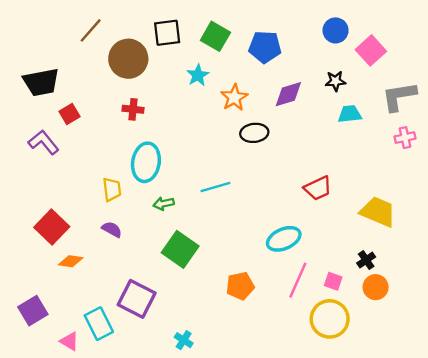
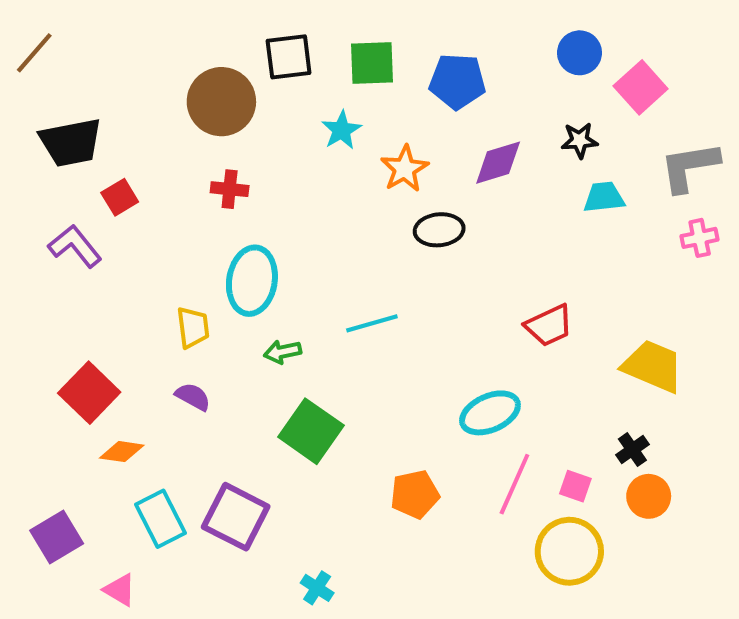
brown line: (91, 30) -> (34, 53), moved
green square: (215, 36) -> (372, 63), turned -32
cyan rectangle: (99, 324) -> (160, 519), moved

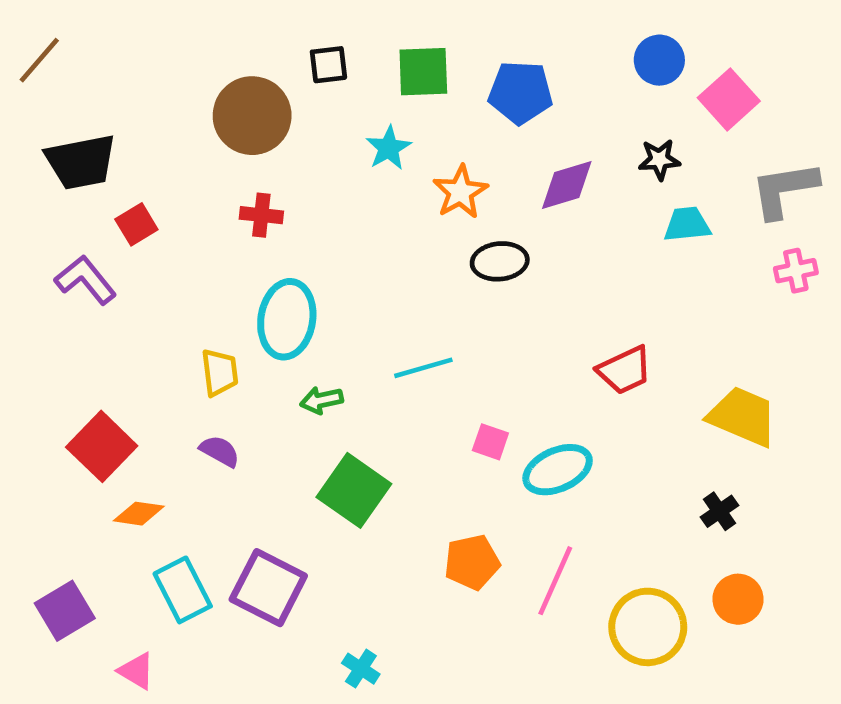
black square: (289, 57) -> (328, 65), size x0.7
pink line: (514, 484) -> (555, 581), moved
pink square: (575, 486) -> (490, 442), moved
orange circle: (649, 496) -> (738, 599), moved

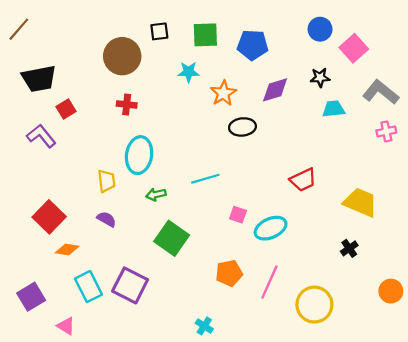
cyan star: (389, 148) -> (189, 72), turned 30
gray L-shape: (784, 190) -> (381, 92), turned 48
orange circle: (738, 599) -> (391, 291), moved
cyan cross: (361, 669) -> (204, 326), moved

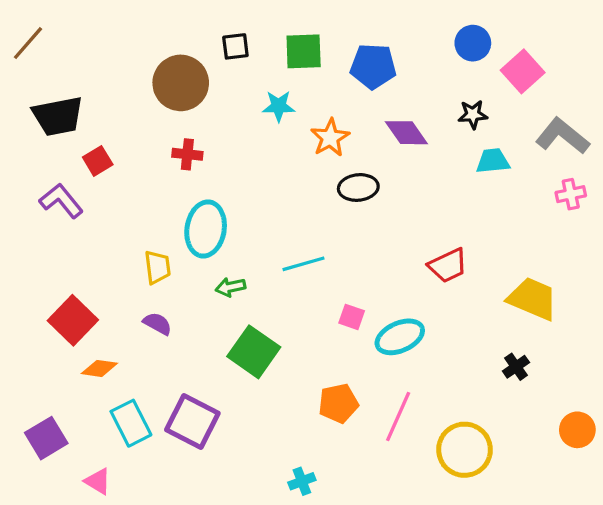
purple diamond: (275, 90) -> (406, 133), turned 72
cyan cross: (204, 326) -> (302, 481), turned 36

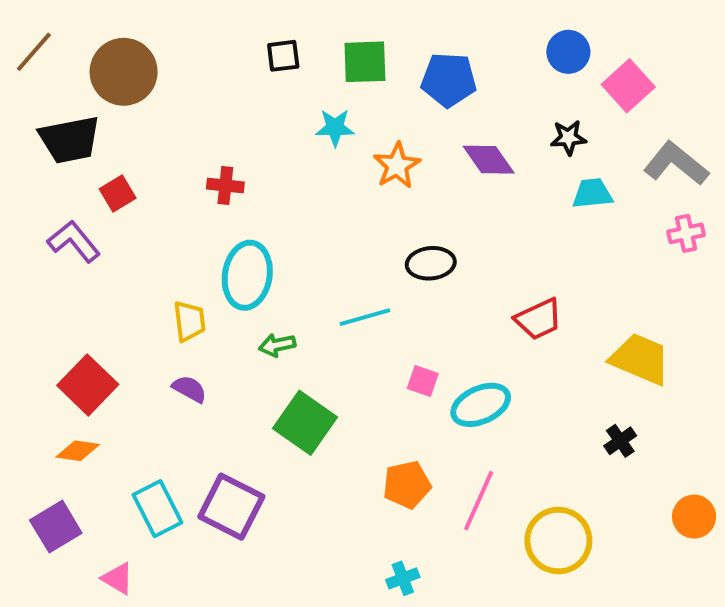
brown circle: (181, 83) -> (124, 72), moved
black ellipse: (358, 187) -> (431, 263), moved
orange diamond: (99, 368) -> (78, 451), moved
cyan cross: (302, 481) -> (403, 578), moved

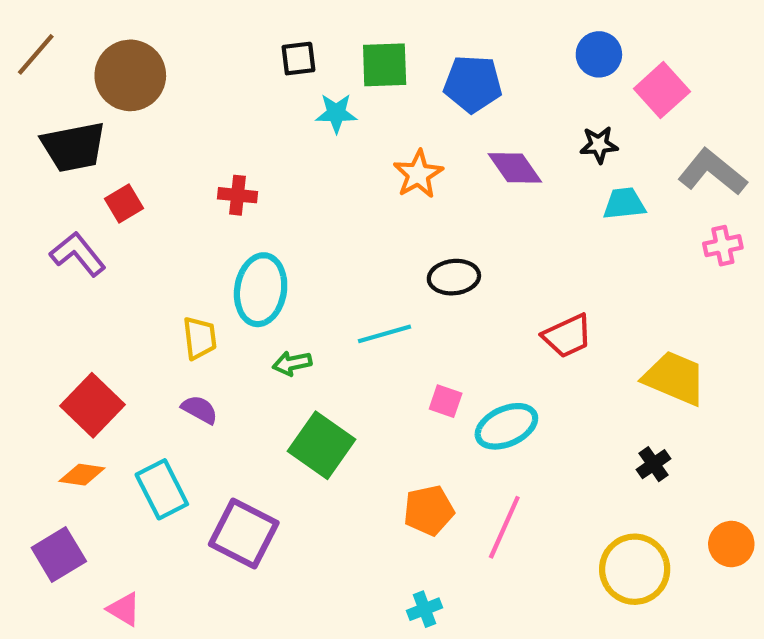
cyan star: (335, 128) -> (336, 113), moved
cyan rectangle: (158, 509) -> (162, 489), moved
yellow circle: (558, 541) -> (635, 569), moved

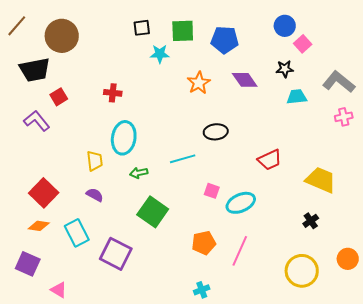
pink square: (662, 90) -> (303, 44), moved, size x0.7
purple square: (59, 554) -> (28, 264), turned -35

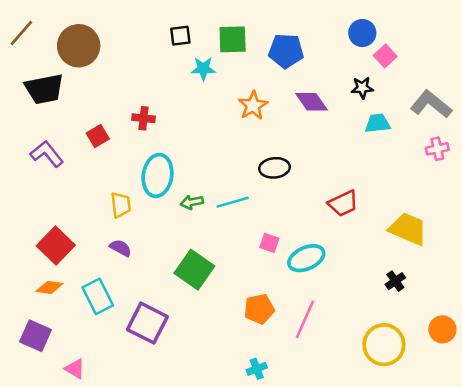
red square: (59, 97) -> (98, 136), moved
green arrow: (139, 173) -> (192, 202), moved

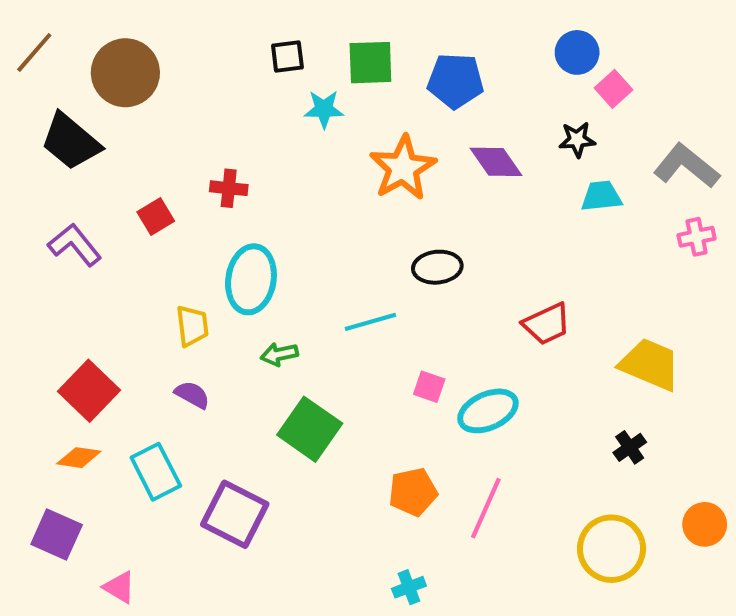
black trapezoid: (44, 89) -> (71, 142), turned 51
orange star: (253, 106) -> (403, 168), size x1.4
green arrow: (192, 202) -> (279, 354), moved

